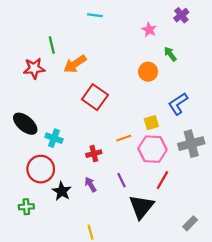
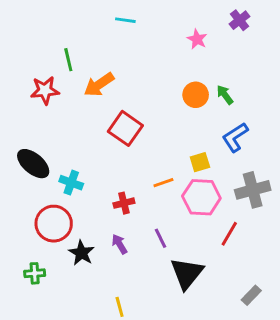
green arrow: (170, 54) -> (225, 95), moved
red line: (162, 180) -> (229, 234), moved

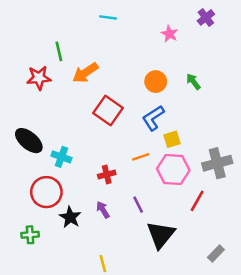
orange circle: (196, 95) -> (156, 82), moved
blue L-shape: (235, 137) -> (153, 118), moved

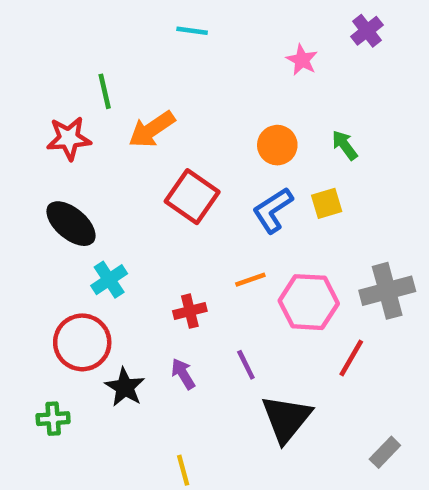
yellow square: (172, 139) -> (327, 203), moved
black ellipse: (29, 141) -> (71, 224), moved
cyan cross: (61, 157) -> (109, 280), turned 36

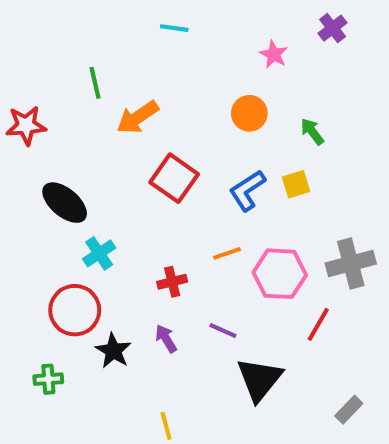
red star: (69, 138) -> (26, 125), moved
orange circle: (277, 145) -> (249, 113), moved
purple line: (246, 365) -> (223, 330), turned -40

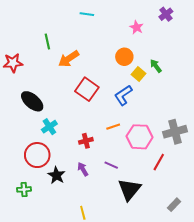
yellow square: (296, 184) -> (139, 74), moved, turned -32

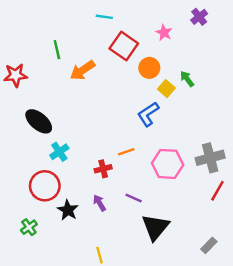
red square: (87, 89) -> (124, 46), moved
orange line: (113, 127) -> (126, 152), moved
red line: (159, 162) -> (217, 191), moved
green cross: (24, 189) -> (29, 227), turned -32

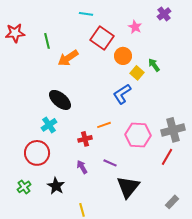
red star: (16, 75) -> (15, 33), moved
black ellipse: (39, 121) -> (60, 100), moved
red line: (217, 191) -> (167, 157), moved
black star: (68, 210) -> (56, 186), moved

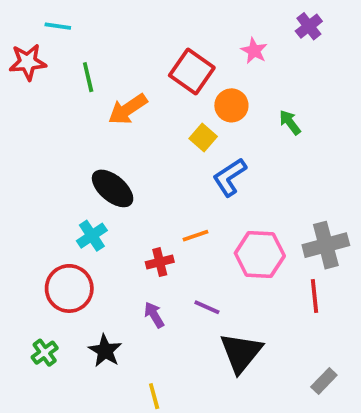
cyan line: (86, 14) -> (58, 26), moved
yellow square: (137, 73) -> (203, 138), moved
red line: (167, 157) -> (314, 296), turned -36

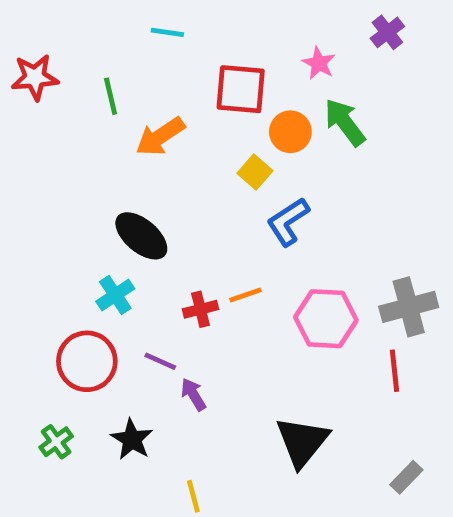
cyan line: (58, 26) -> (167, 32), moved
red square: (192, 71) -> (241, 89), turned -30
green arrow: (290, 122) -> (345, 122), moved, size x1.5
red cross: (160, 262) -> (200, 309), moved
purple line: (207, 307) -> (160, 361), moved

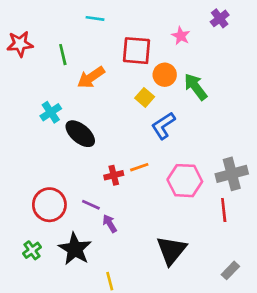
green arrow: (345, 122) -> (196, 87), moved
cyan cross: (115, 295) -> (51, 112), moved
black star: (132, 439) -> (75, 249), size x1.4

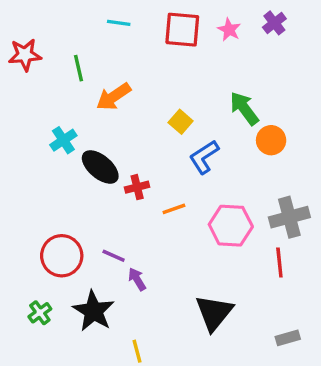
pink star: (181, 36) -> (229, 30), moved
red square: (137, 51) -> (182, 30), moved
orange circle: (165, 75) -> (271, 140), moved
red cross: (114, 175) -> (137, 187), moved
gray rectangle: (230, 270) -> (288, 338), turned 30

